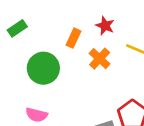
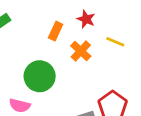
green circle: (43, 68) -> (40, 76), moved

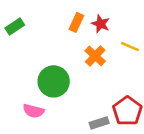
orange rectangle: (56, 31) -> (76, 22), moved

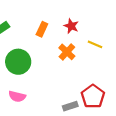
orange rectangle: (76, 22) -> (42, 29), moved
green circle: (54, 81) -> (18, 62), moved

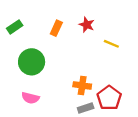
orange cross: (67, 52) -> (82, 85), moved, turned -35

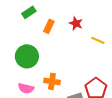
green rectangle: (15, 27) -> (29, 12), moved
orange cross: (82, 85) -> (52, 81), moved

